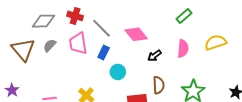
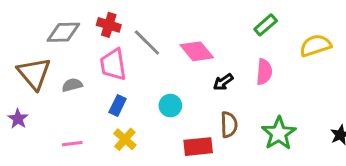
yellow semicircle: (216, 42) -> (315, 45), moved
gray semicircle: (50, 45) -> (72, 85), moved, turned 32
blue rectangle: (104, 53) -> (118, 106), moved
purple star: (12, 90) -> (18, 119), moved

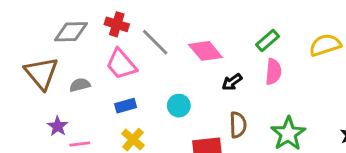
green rectangle: (266, 25) -> (267, 41), moved
pink trapezoid: (113, 64) -> (121, 64), turned -32
blue rectangle: (118, 106) -> (126, 106), turned 48
purple star: (18, 119) -> (58, 126), moved

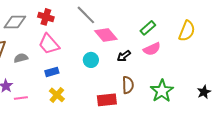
gray line: (155, 42) -> (86, 15), moved
yellow semicircle: (325, 45) -> (187, 31), turned 130
pink semicircle: (273, 72) -> (152, 49), turned 60
cyan circle: (179, 106) -> (91, 60), moved

